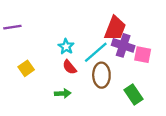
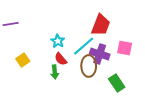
purple cross: (123, 45) -> (100, 54), moved
green arrow: (63, 93) -> (55, 72), moved, turned 88

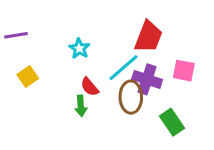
cyan star: (58, 41) -> (79, 49), moved
yellow square: (23, 60) -> (28, 76), moved

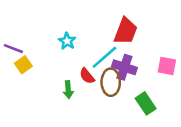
purple line: (16, 35) -> (13, 49), moved, turned 30
pink square: (184, 71) -> (167, 66), moved
red semicircle: (90, 87) -> (87, 76), moved

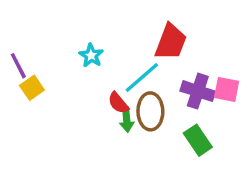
purple line: (13, 49) -> (18, 66), turned 42
purple cross: (124, 67) -> (198, 91), moved
green arrow: (68, 90) -> (127, 120), moved

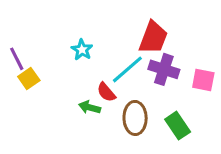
purple cross: (198, 91) -> (164, 69), moved
brown ellipse: (150, 111) -> (135, 118), moved
green arrow: (127, 120) -> (90, 107), moved, turned 110

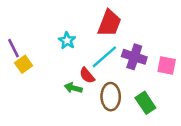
red trapezoid: (153, 38) -> (109, 23), moved

